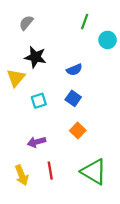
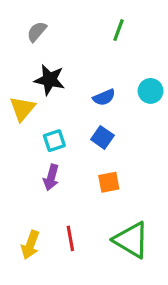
cyan circle: (108, 40) -> (151, 91), moved
orange square: (78, 130) -> (109, 182), turned 35
purple arrow: (37, 142) -> (51, 177), moved, turned -60
yellow arrow: (22, 175) -> (30, 245), turned 42

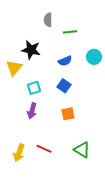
green line: (118, 30) -> (70, 32), moved, turned 64
gray semicircle: (37, 32) -> (48, 20), moved, turned -40
red line: (70, 238) -> (44, 149), turned -56
green triangle: (131, 240) -> (82, 150), size x0.7

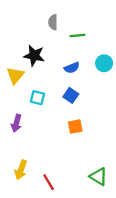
cyan square: (34, 88) -> (37, 98), turned 32
purple arrow: (32, 111) -> (16, 123), moved
red line: (44, 149) -> (49, 182), moved, turned 35
green triangle: (82, 150) -> (99, 177), moved

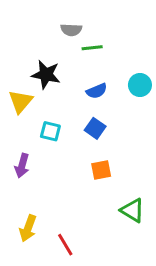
gray semicircle: (53, 22) -> (71, 30), turned -88
green line: (77, 36) -> (92, 48), moved
green triangle: (99, 177) -> (132, 210), moved

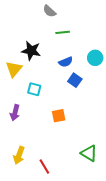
gray semicircle: (71, 30) -> (49, 11), moved, turned 40
blue square: (95, 128) -> (75, 80), moved
orange square: (101, 170) -> (59, 116), moved
green triangle: (132, 210) -> (89, 153), moved

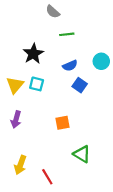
black star: (31, 51) -> (33, 54), turned 30
yellow triangle: (14, 69) -> (15, 85), moved
cyan square: (34, 89) -> (37, 84), moved
green triangle: (89, 153) -> (82, 154), moved

